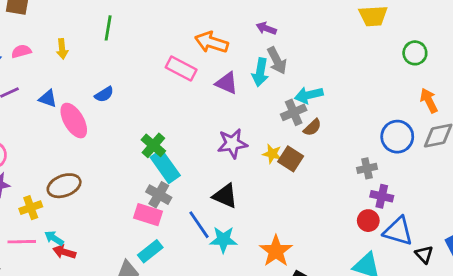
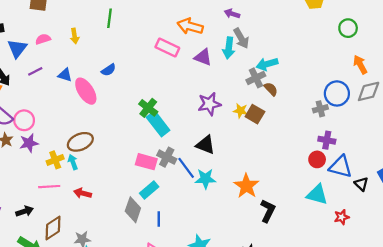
brown semicircle: (312, 127) -> (271, 89), turned -88
gray cross: (367, 168) -> (320, 109), moved
gray cross: (159, 195) -> (167, 157), moved
cyan arrow: (54, 238) -> (73, 162), moved, turned 40

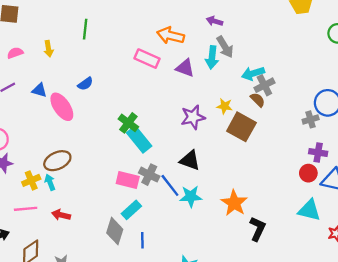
gray cross: (256, 78) -> (264, 85), moved
yellow star: (240, 111) -> (224, 106), moved
brown square: (255, 114) -> (241, 127), size x1.4

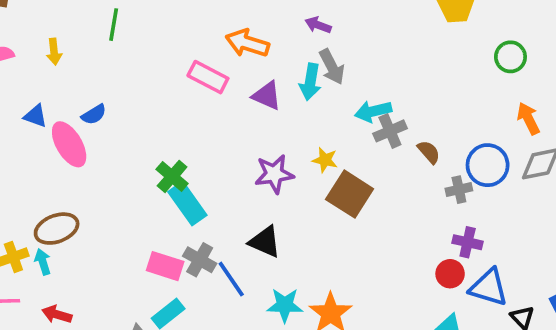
blue semicircle: (85, 84) -> (94, 114), moved
brown semicircle: (258, 100) -> (429, 152), moved
cyan star: (191, 196) -> (285, 305), moved

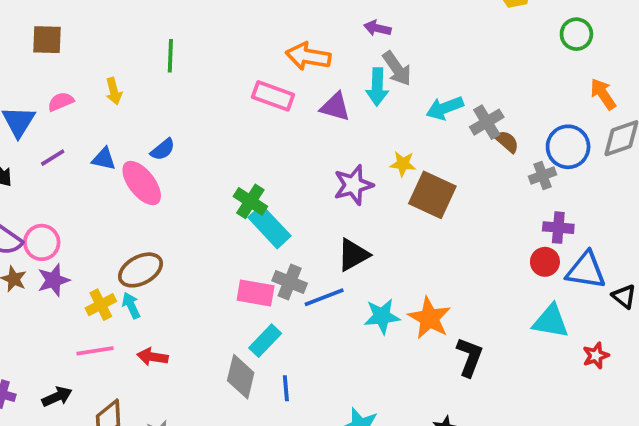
gray cross: (390, 131) -> (487, 122), moved
black triangle: (265, 242) -> (353, 255), turned -45
blue line: (231, 279) -> (324, 297), turned -69

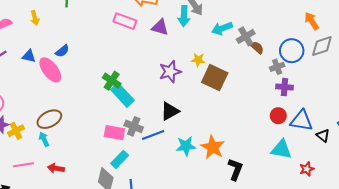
purple cross: (558, 228) -> (285, 87), moved
yellow cross: (101, 305) -> (16, 131), moved

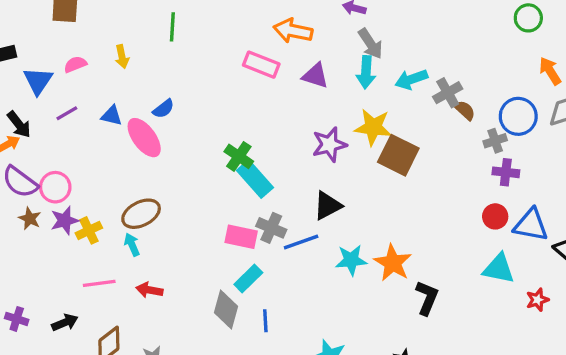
cyan arrow: (184, 16) -> (366, 72), moved
yellow star: (198, 60) -> (373, 127), size x1.6

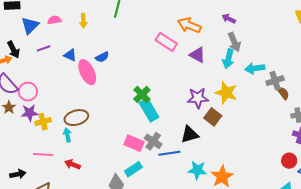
brown square: (398, 155) -> (213, 117), moved, size x0.7

